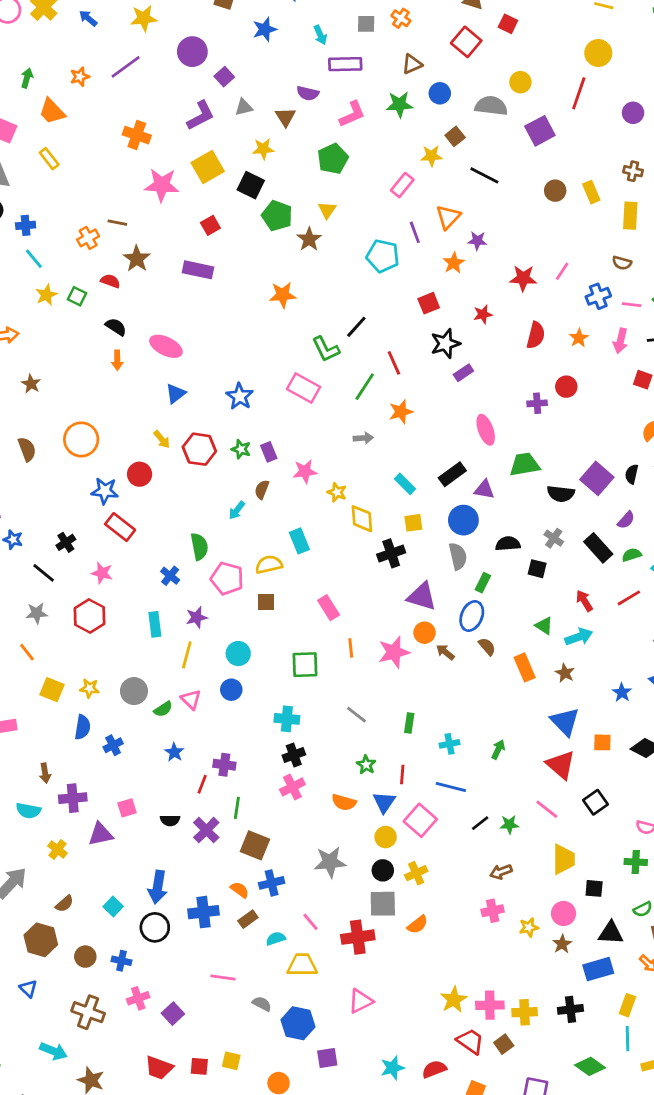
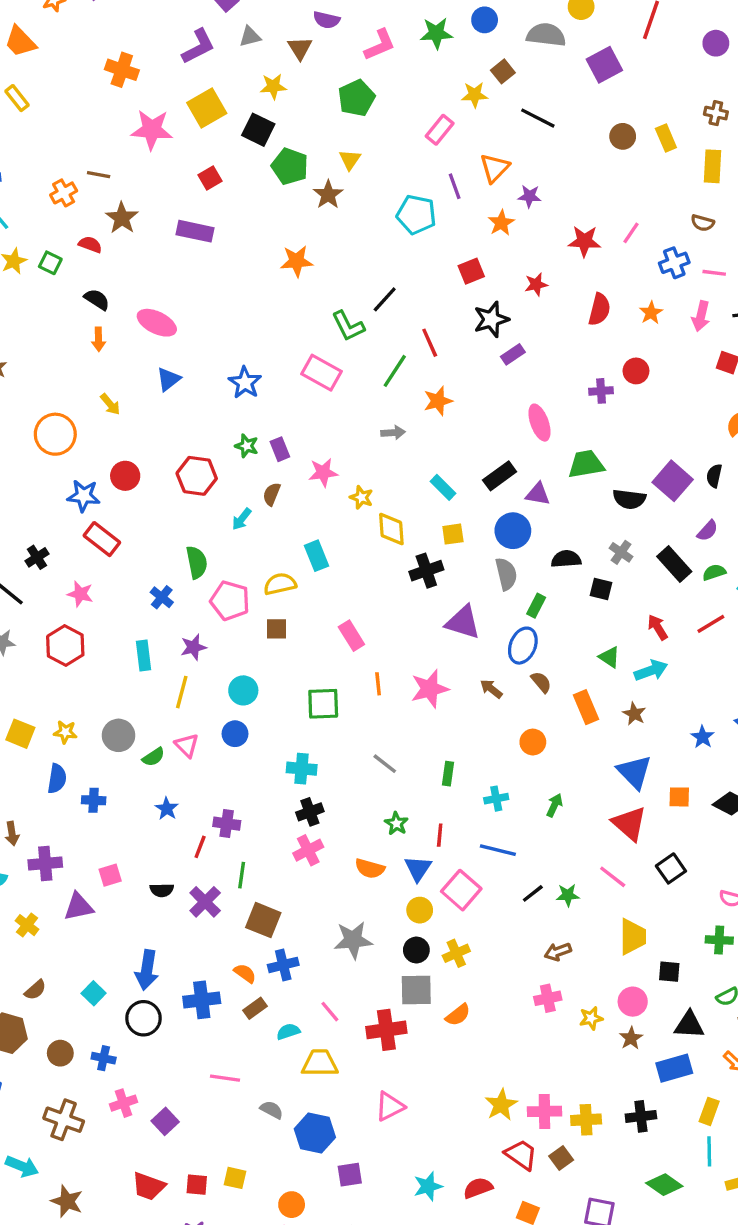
yellow arrow: (162, 439) -> (110, 404), moved
red hexagon: (199, 449) -> (197, 476), moved
orange circle: (425, 633) -> (533, 742), moved
blue cross: (113, 745) -> (94, 800), turned 30

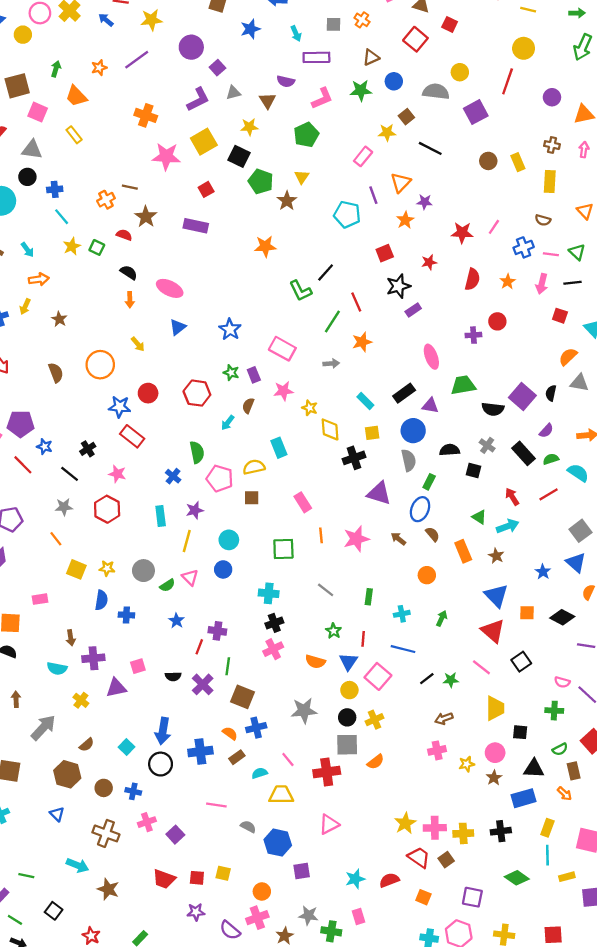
pink rectangle: (322, 373) -> (282, 349), moved

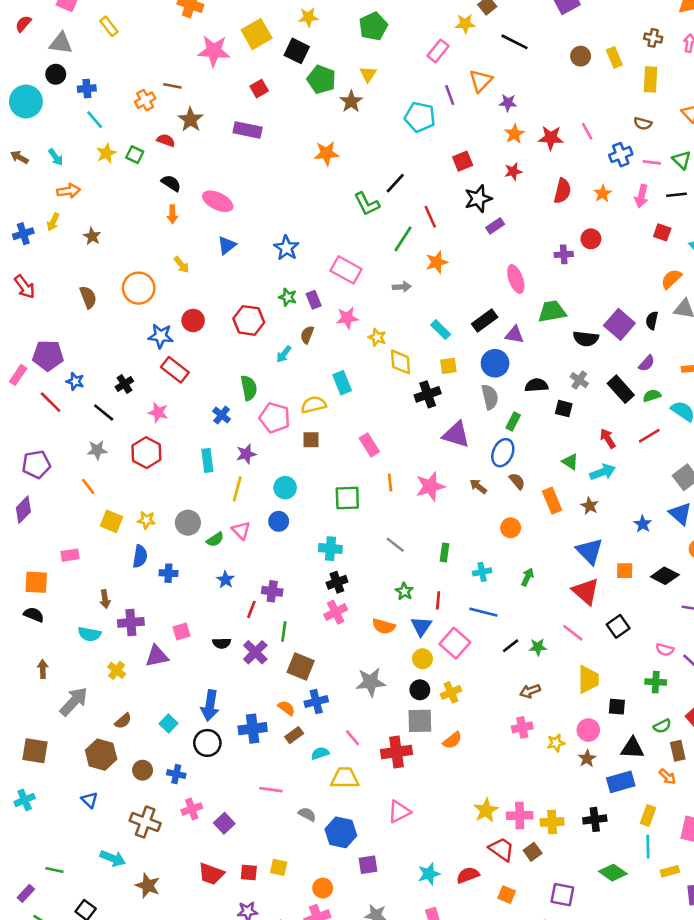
orange star: (405, 220) -> (514, 134), moved
pink line: (494, 227) -> (587, 131), turned -63

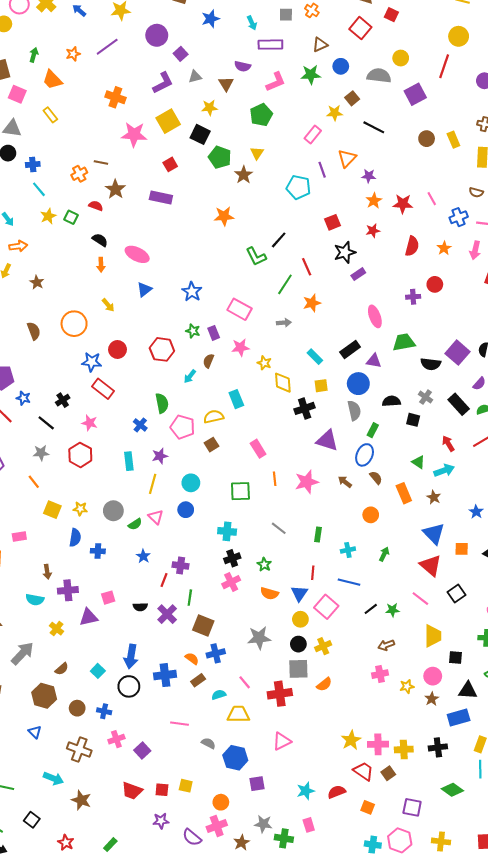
brown square: (311, 440) -> (212, 445), turned -32
green star: (404, 591) -> (264, 564), moved

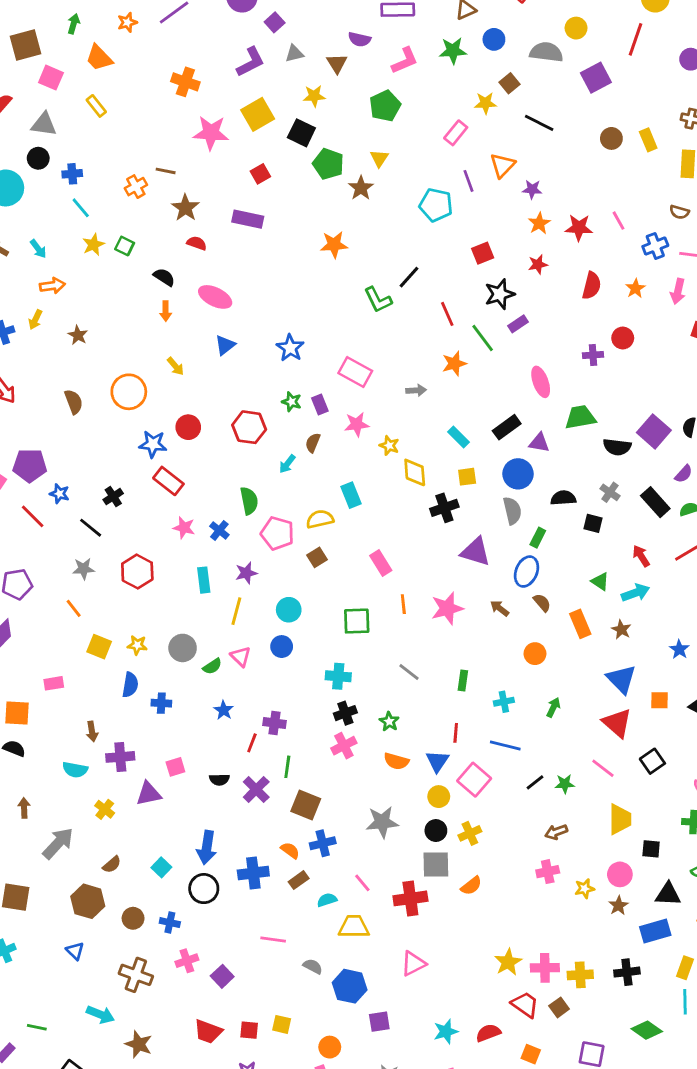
red semicircle: (96, 206) -> (197, 243), moved
green line: (285, 284) -> (483, 338), moved, turned -70
pink star: (90, 423) -> (184, 528), moved

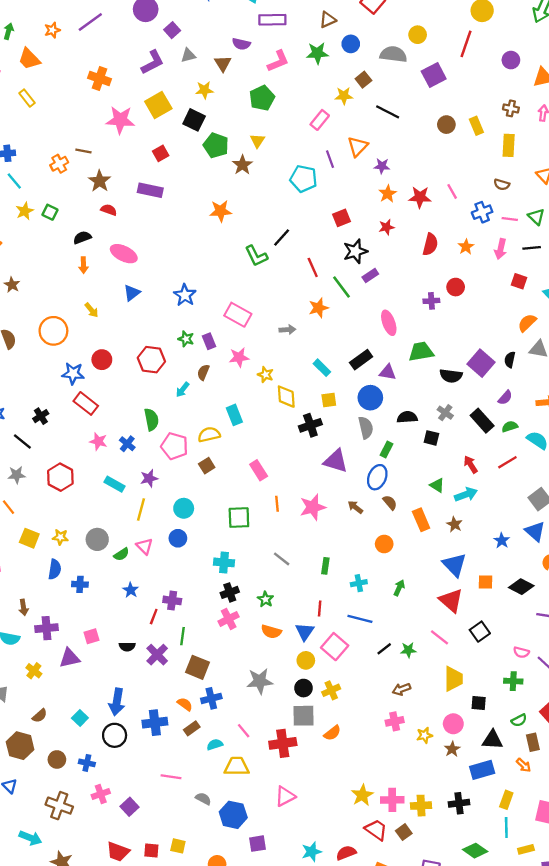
black semicircle: (164, 277) -> (82, 237), turned -54
cyan rectangle: (204, 580) -> (115, 484), turned -54

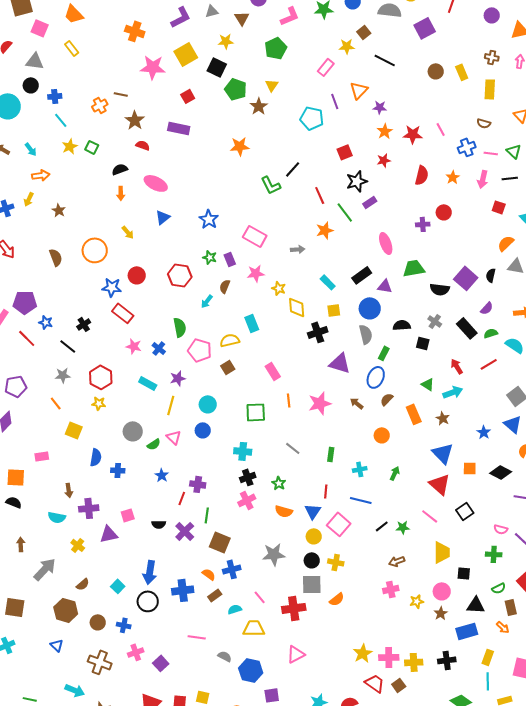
brown semicircle: (390, 503) -> (387, 399), turned -96
yellow star: (60, 537) -> (99, 403), moved
yellow cross: (331, 690) -> (336, 562), turned 35

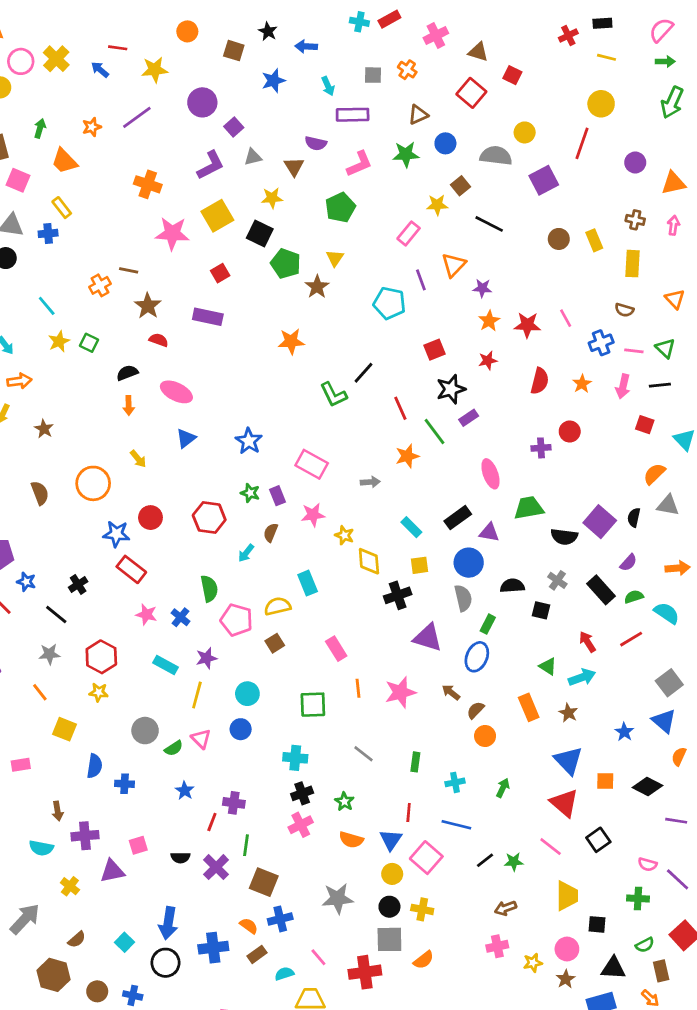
blue cross: (55, 96) -> (48, 233), moved
brown semicircle: (387, 399) -> (475, 710), moved

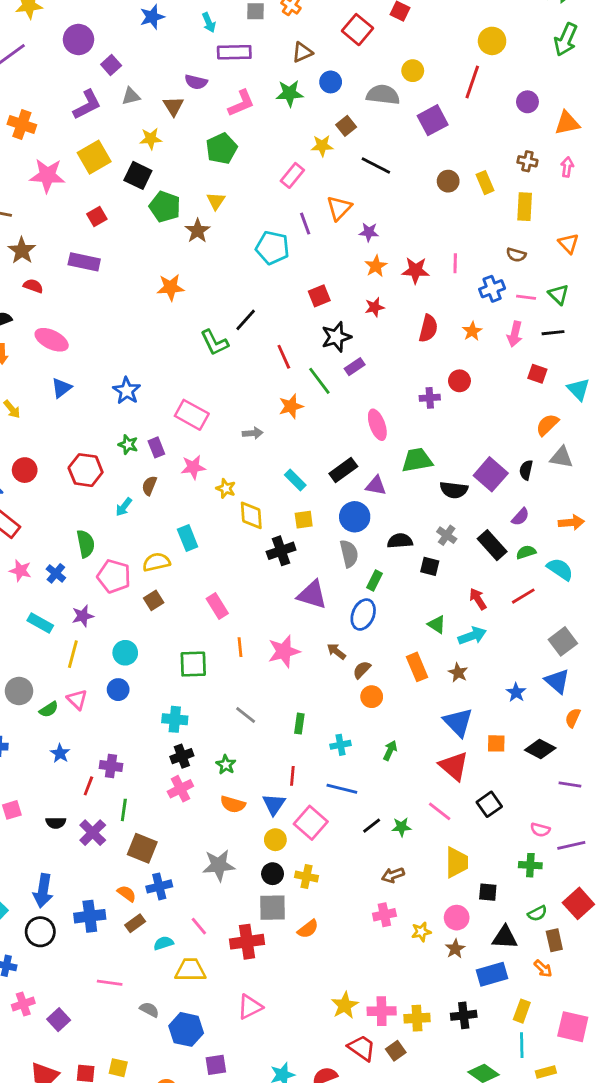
pink line: (566, 318) -> (455, 263), turned 30
purple line: (678, 879) -> (571, 845), turned -56

